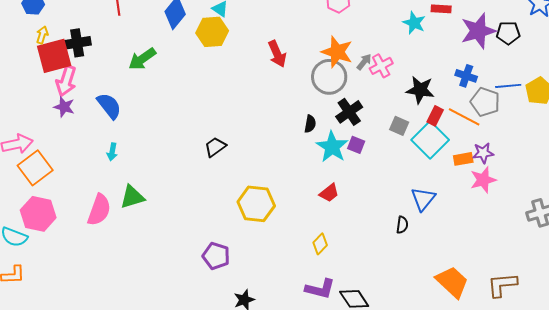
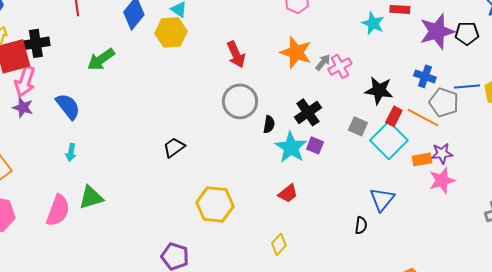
gray circle: (329, 77) -> (240, 101), moved

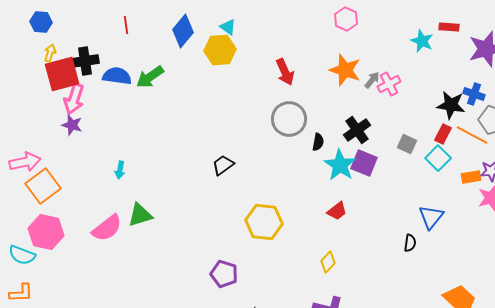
black star: (379, 90) -> (451, 105), moved
blue semicircle: (68, 106) -> (117, 76), moved, turned -44
cyan square: (389, 140) -> (438, 158), size x0.7
purple square: (315, 145) -> (364, 163), size x1.5
pink semicircle: (58, 210) -> (107, 228), turned 32

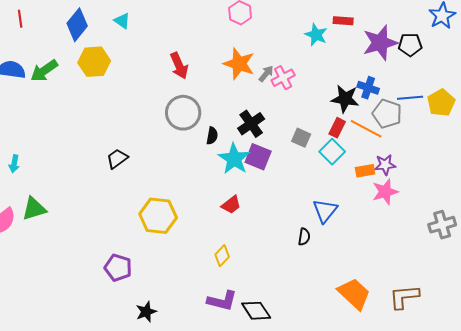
yellow hexagon: (220, 50) -> (94, 62), moved

